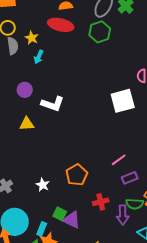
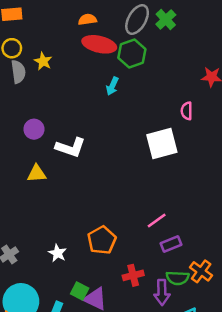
red ellipse: (61, 25) -> (99, 44), moved
cyan arrow: (39, 57) -> (112, 86), moved

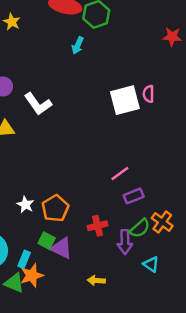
pink semicircle: (187, 111) -> (149, 94), moved
white L-shape: (71, 147) -> (38, 104), turned 36
orange pentagon: (102, 240) -> (55, 208), moved
green semicircle: (178, 278) -> (140, 228), turned -45

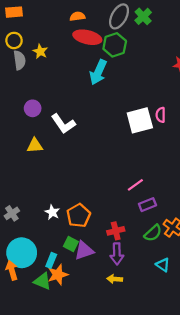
cyan arrow: (78, 45) -> (98, 72), size x1.6
purple arrow: (125, 242) -> (117, 254), moved
purple triangle: (61, 248) -> (84, 251), turned -45

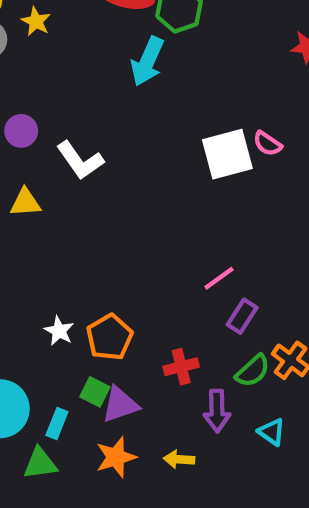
pink semicircle: (161, 115) -> (267, 144), turned -56
purple rectangle: (147, 205) -> (242, 316), turned -35
purple arrow: (117, 254) -> (217, 411), moved
orange star: (58, 275) -> (116, 457), moved
green triangle: (42, 281) -> (40, 463), turned -30

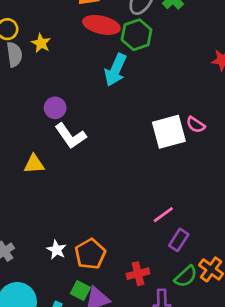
purple circle: (21, 131) -> (55, 108), moved

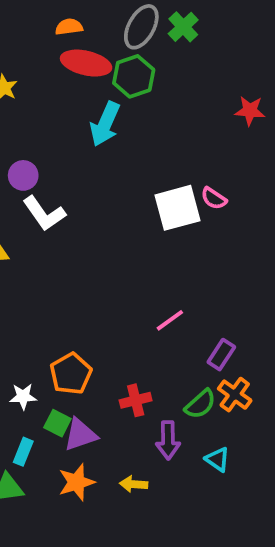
purple rectangle: (179, 240) -> (221, 355), moved
white star: (56, 250) -> (23, 396), moved, turned -30

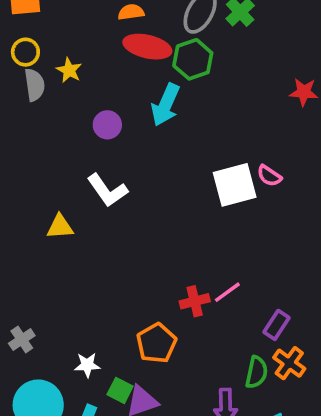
purple circle: (23, 175) -> (107, 125), moved
orange pentagon: (71, 374) -> (156, 343), moved
red cross: (136, 400) -> (195, 301), moved
green semicircle: (200, 404) -> (256, 372), turned -36

